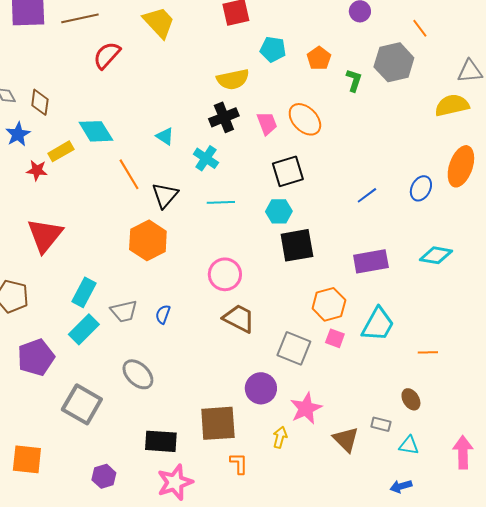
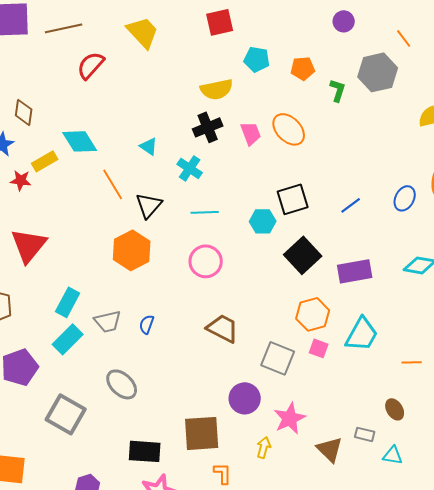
orange pentagon: (319, 58) -> (303, 68), turned 30
black square: (288, 171) -> (293, 199), moved
black square: (297, 245) -> (303, 255), moved, turned -33
pink circle: (225, 274) -> (206, 261), moved

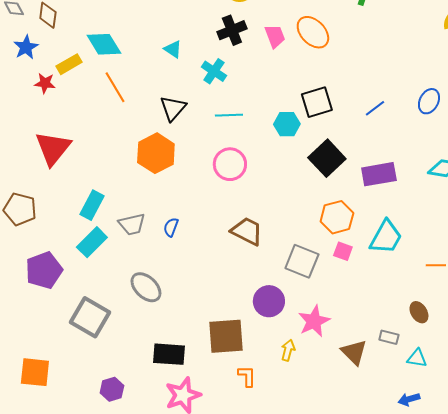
orange line: (113, 184) -> (115, 87), moved

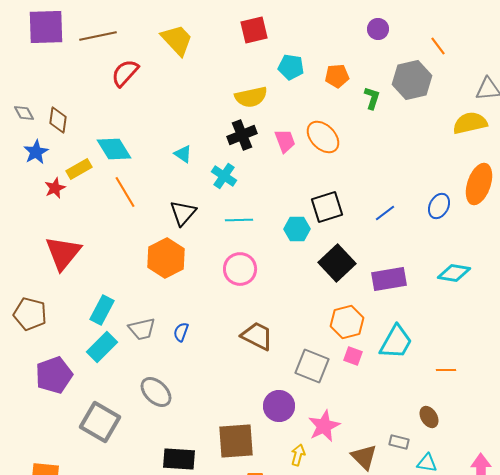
red star: (45, 83) -> (55, 188), turned -30

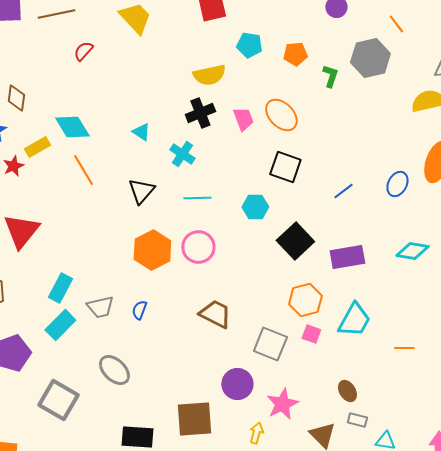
red semicircle: (125, 73) -> (83, 51), size x0.7
black square: (327, 207) -> (285, 167), moved, turned 36
orange hexagon: (166, 258) -> (152, 250), moved
brown ellipse: (429, 417) -> (347, 391), moved

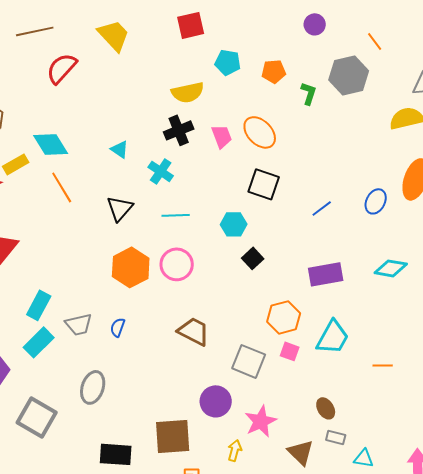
red semicircle: (83, 51) -> (62, 68), size x1.6
black square: (295, 241) -> (253, 258), moved, size x0.6
gray ellipse: (114, 370) -> (93, 387), turned 64

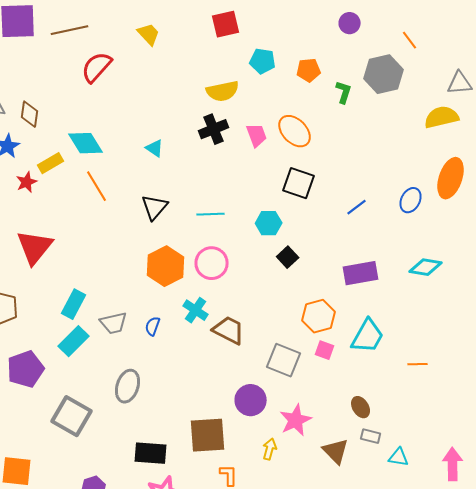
yellow trapezoid: (114, 35) -> (149, 34), size x0.7
cyan cross: (161, 171) -> (196, 310), moved

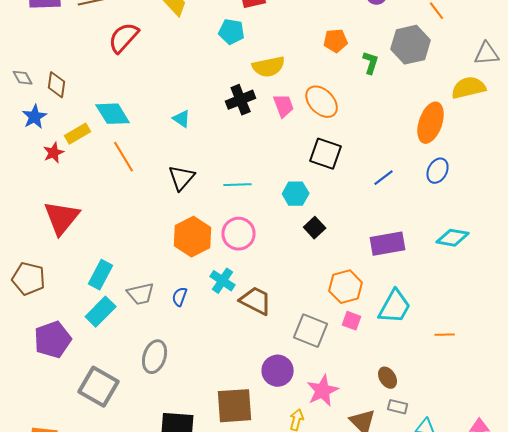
cyan pentagon: (263, 61) -> (232, 32), moved
yellow semicircle: (223, 91) -> (269, 67), moved
orange ellipse: (451, 178) -> (431, 123), moved

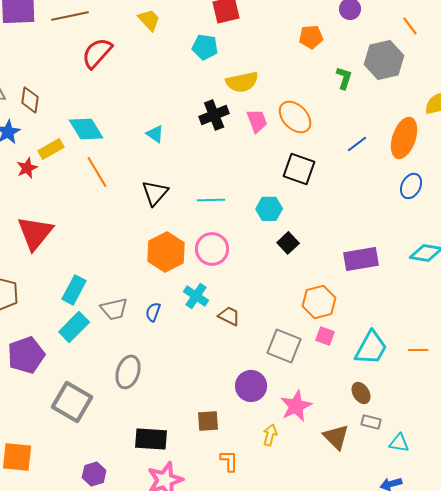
orange pentagon: (336, 41) -> (311, 37), moved
blue line: (384, 178) -> (357, 144), moved
brown trapezoid: (256, 301) -> (229, 316), size x0.7
cyan trapezoid: (395, 307) -> (371, 348), moved
brown square: (235, 406) -> (208, 421), size x0.6

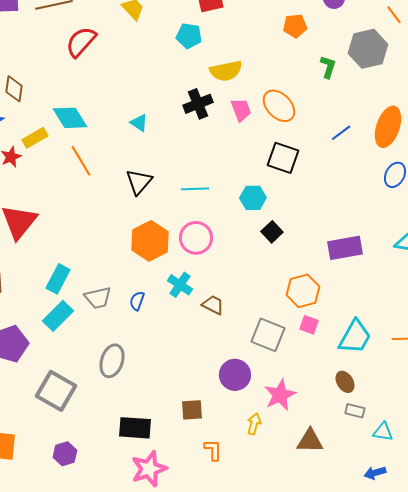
brown triangle: (336, 437) -> (310, 441), moved, turned -44
purple hexagon: (94, 474) -> (65, 454), moved

